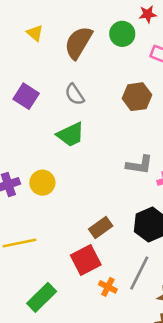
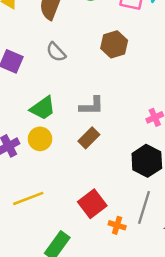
green trapezoid: (71, 135) -> (43, 108), moved
gray L-shape: (139, 165) -> (92, 106), moved
brown rectangle: (101, 227) -> (89, 138), moved

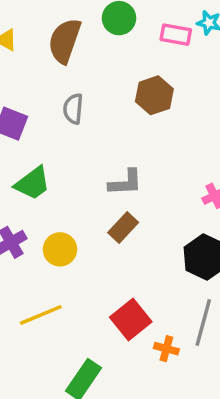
gray semicircle: (56, 52) -> (73, 109), turned 50
green trapezoid: (43, 108) -> (33, 183), moved
yellow circle: (40, 139) -> (60, 249), moved

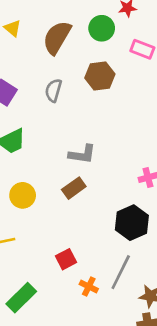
brown hexagon: (154, 95) -> (100, 76), moved
red square: (131, 320) -> (66, 259), size x0.7

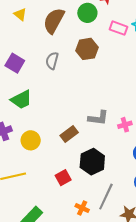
gray L-shape: (82, 154) -> (98, 118), moved
black hexagon: (132, 223) -> (92, 162), moved
red square: (66, 259) -> (63, 178), moved

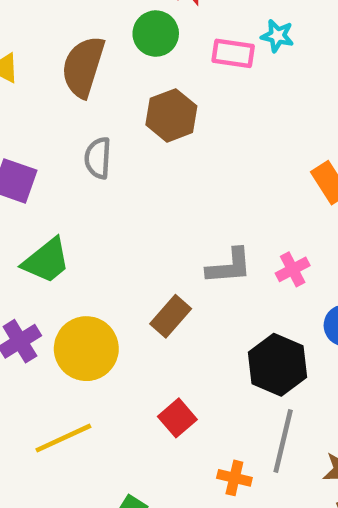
yellow circle: (31, 140) -> (86, 349), size x1.4
black hexagon: (92, 162) -> (278, 365), moved

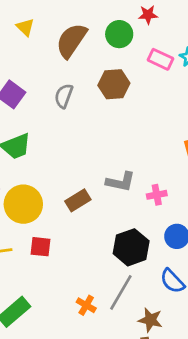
red square: (177, 418) -> (40, 247), moved, turned 30

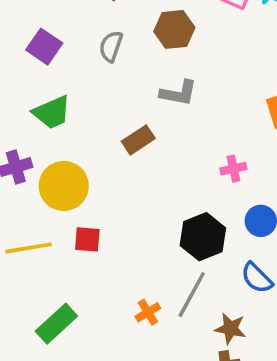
gray L-shape: (121, 182) -> (179, 93), moved
brown rectangle: (78, 200) -> (138, 140), moved
orange cross: (86, 305) -> (148, 312), turned 30

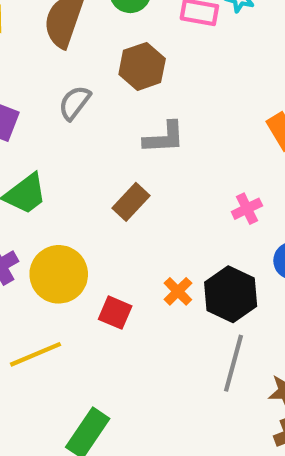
gray semicircle: (111, 46) -> (75, 103), turned 32
red square: (87, 239) -> (115, 313), moved, turned 32
orange cross: (148, 312) -> (178, 291), moved

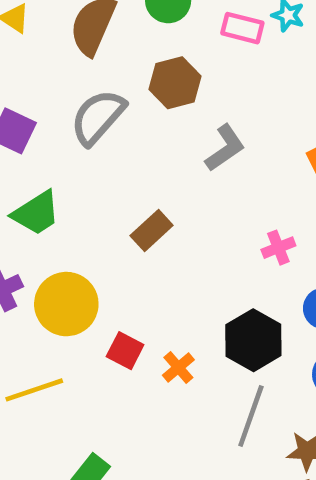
gray semicircle: (75, 103) -> (98, 117), size x1.5
gray L-shape: (164, 138) -> (225, 148), moved, turned -36
orange cross: (178, 291) -> (178, 368), moved

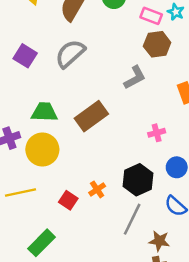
brown hexagon: (175, 83) -> (157, 44), moved
green trapezoid: (36, 213) -> (44, 112), moved, turned -152
brown rectangle: (152, 230) -> (91, 116), size x1.5
red square: (125, 351) -> (68, 200), moved

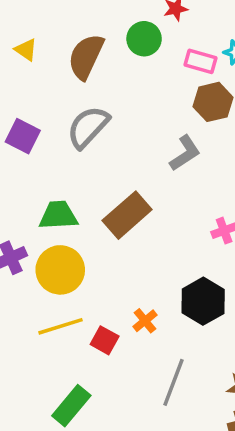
yellow line: (20, 192) -> (60, 326), moved
gray line: (132, 219) -> (173, 382), moved

